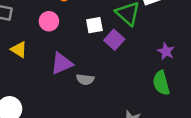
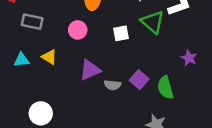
purple square: (114, 40) -> (139, 80), moved
green semicircle: (161, 83) -> (165, 87), moved

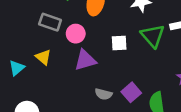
gray rectangle: (32, 22) -> (50, 22), moved
cyan triangle: (22, 60) -> (17, 68), moved, turned -42
purple triangle: (90, 70) -> (85, 60), moved

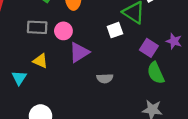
white square: (119, 43) -> (115, 30), moved
purple square: (131, 92) -> (149, 48), moved

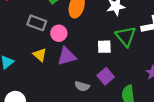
purple square: (149, 48) -> (106, 76), moved
yellow triangle: (40, 61) -> (40, 55), moved

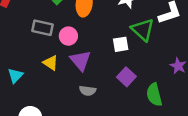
purple triangle: (67, 56) -> (81, 60), turned -48
gray semicircle: (82, 86) -> (88, 91), moved

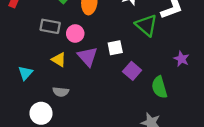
white square: (121, 44) -> (115, 48), moved
gray semicircle: (88, 91) -> (61, 92), moved

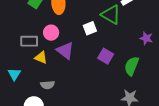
gray rectangle: (50, 26) -> (29, 41), moved
white square: (115, 48) -> (90, 28), moved
green semicircle: (159, 87) -> (132, 66), turned 48

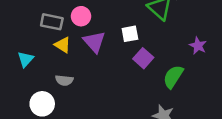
white square: (90, 28) -> (130, 34), moved

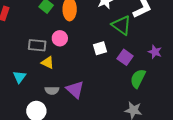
purple triangle: (94, 42) -> (75, 90), moved
purple square: (143, 58) -> (125, 57), moved

